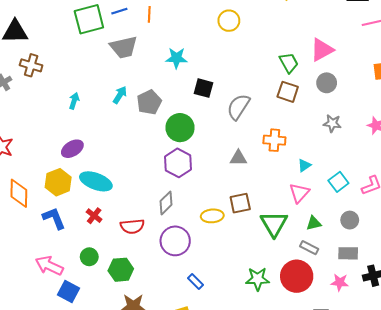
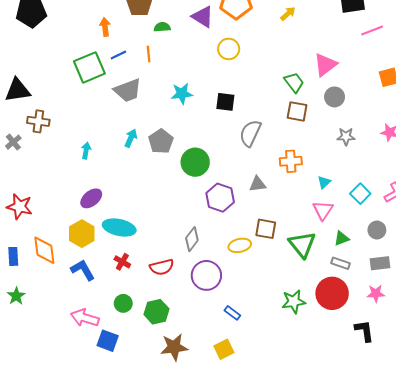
black square: (203, 88) -> (225, 102), moved
purple hexagon: (178, 163) -> (220, 198), moved
brown square: (240, 203) -> (266, 229), turned 30

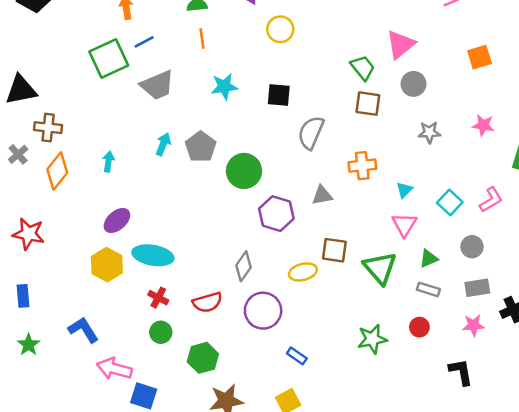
orange line: (149, 54) -> (202, 38), moved
orange diamond: (44, 250) -> (57, 171), moved, turned 48
blue L-shape: (83, 270) -> (83, 330), moved
red circle: (332, 293) -> (419, 327), size x0.5
green circle: (123, 303) -> (161, 332), moved

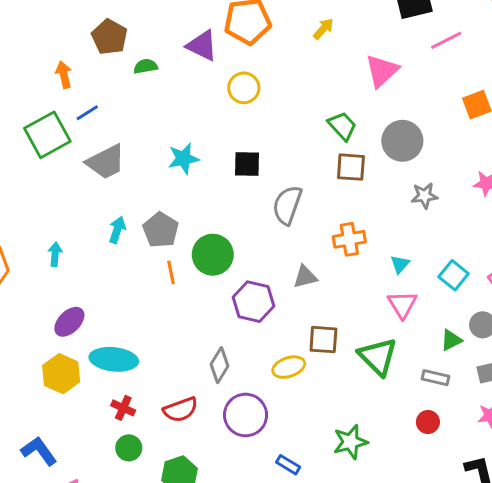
orange line: (202, 38) -> (171, 272), moved
pink triangle: (401, 44) -> (382, 71), moved
gray circle: (414, 84) -> (402, 141), size x1.4
green triangle: (429, 259) -> (451, 340), moved
green star: (372, 339) -> (350, 442), moved

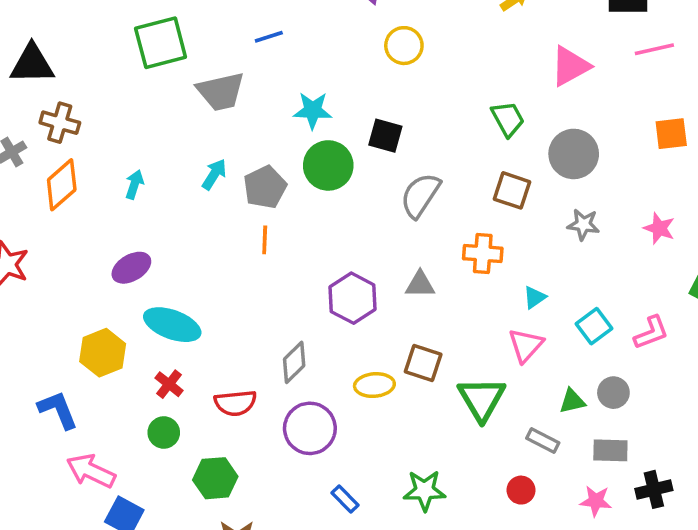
blue line: (87, 113) -> (269, 37), moved
brown square: (351, 167) -> (512, 190), moved
green circle: (213, 255) -> (328, 165), moved
yellow hexagon: (61, 374) -> (103, 353), moved

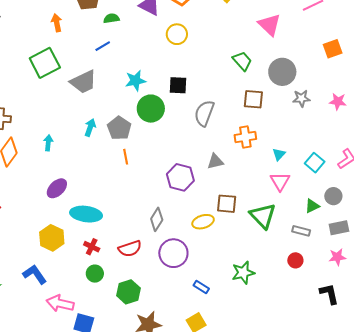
pink triangle: (570, 66) -> (269, 25), turned -35
gray star: (583, 225) -> (301, 98), moved

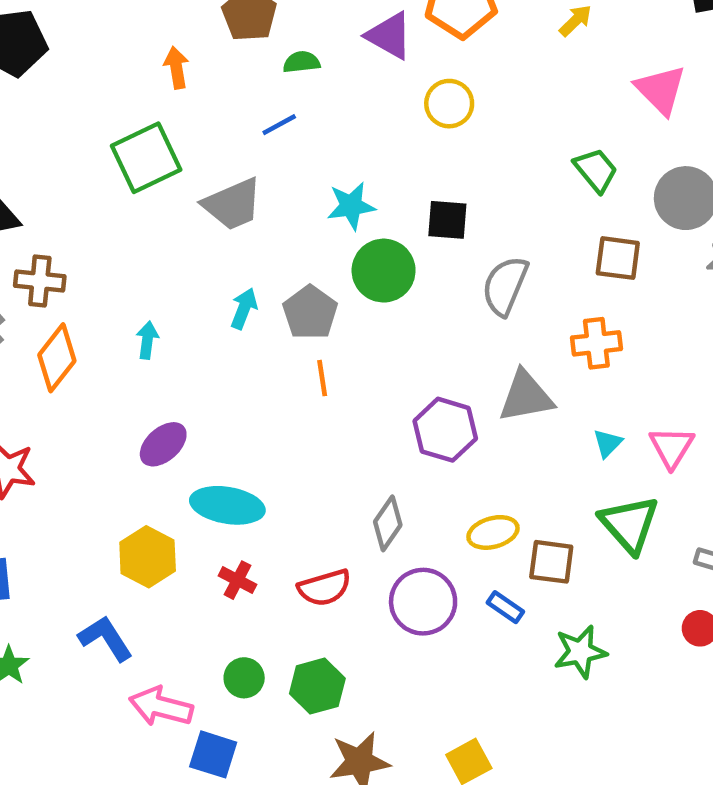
cyan triangle: (279, 154) -> (608, 443), moved
gray triangle: (215, 162) -> (526, 397), size x1.5
brown square: (227, 204) -> (551, 562), moved
green circle: (95, 274) -> (244, 678), moved
blue rectangle: (201, 287) -> (505, 607), moved

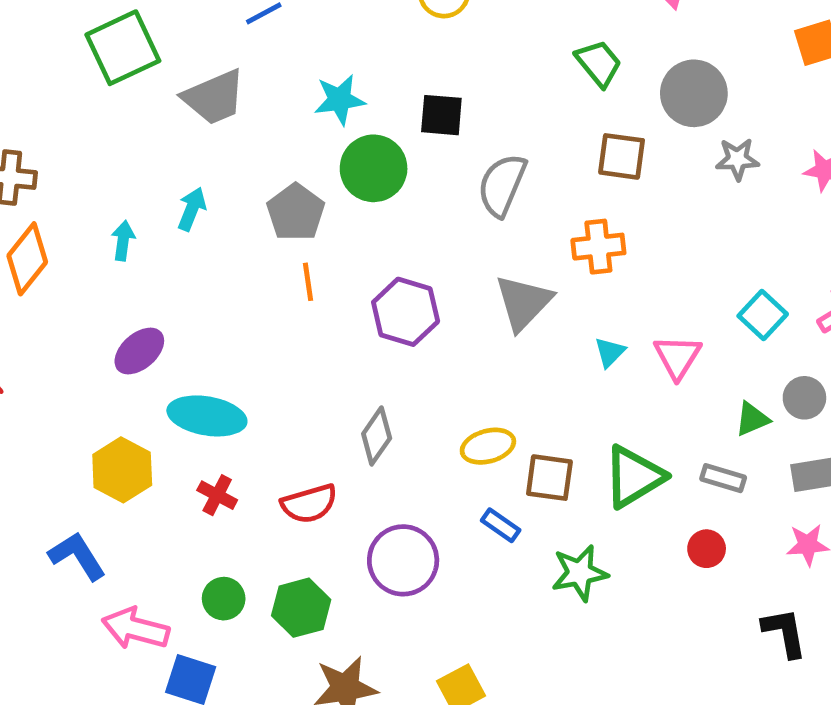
cyan arrow: (244, 309) -> (192, 209), moved
gray triangle: (526, 397) -> (523, 302), turned -36
purple hexagon: (445, 430) -> (406, 312), moved
green triangle: (629, 524) -> (634, 477), moved, turned 40
purple circle: (423, 602) -> (403, 560), moved

